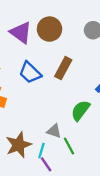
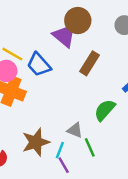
purple triangle: (21, 32) -> (64, 36), moved
blue trapezoid: (30, 73) -> (39, 65), moved

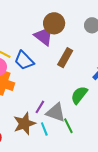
gray triangle: (75, 130) -> (56, 112), size x1.5
cyan line: (60, 150) -> (44, 129), turned -40
purple line: (64, 165) -> (40, 107), moved, turned 64

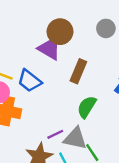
green semicircle: (79, 95) -> (87, 107), moved
purple line: (40, 107) -> (55, 134), turned 40

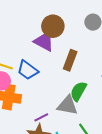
purple line: (55, 134) -> (41, 117), moved
gray triangle: (75, 138) -> (67, 105), moved

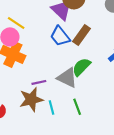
blue trapezoid: (28, 70) -> (60, 36), moved

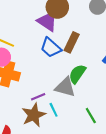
green line: (77, 107) -> (91, 116), moved
cyan line: (51, 108) -> (54, 110), moved

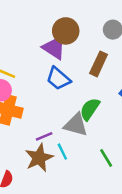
brown rectangle: (72, 42) -> (99, 64), moved

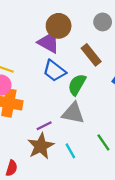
brown rectangle: (99, 64) -> (91, 55), turned -60
green semicircle: (90, 109) -> (77, 85), moved
cyan line: (62, 152) -> (70, 151), moved

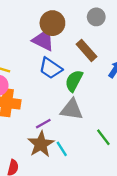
cyan line: (70, 151) -> (62, 149), moved

